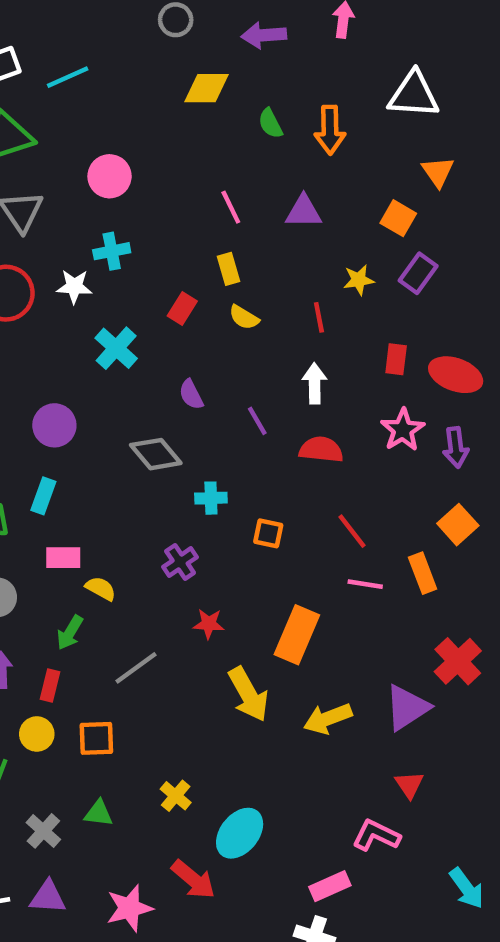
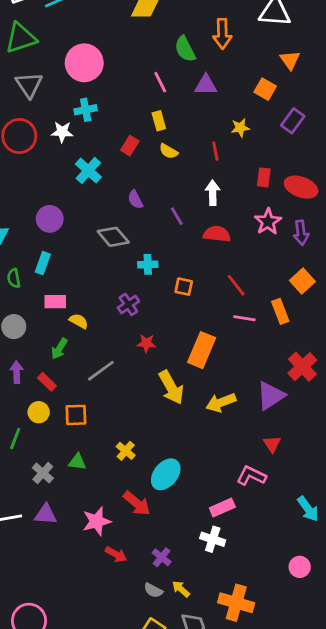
green semicircle: (270, 123) -> (185, 49), moved, size x1.4
pink circle: (110, 176) -> (84, 63), size x1.4
purple rectangle: (418, 273) -> (293, 121), moved
red rectangle: (50, 685) -> (47, 382), turned -60

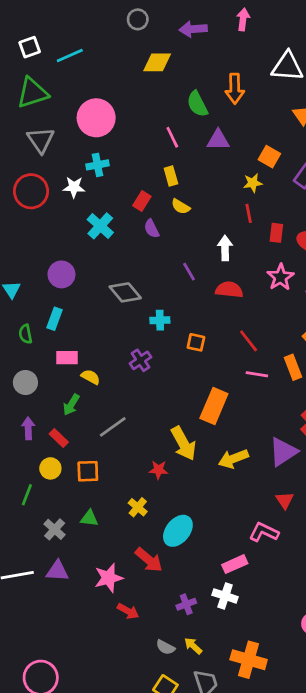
orange square: (265, 89) -> (269, 157), moved
red line: (215, 151) -> (249, 213), moved
purple semicircle: (135, 200) -> (152, 229), moved
red star: (146, 343) -> (159, 470), moved
purple cross: (162, 557) -> (186, 604), moved, turned 30

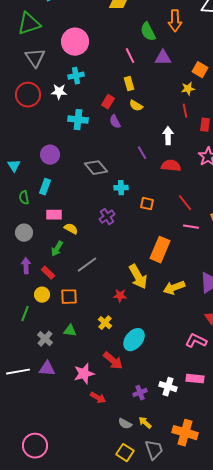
cyan cross: (100, 226) -> (78, 120), turned -36
pink rectangle: (235, 564) -> (195, 379), moved, turned 30

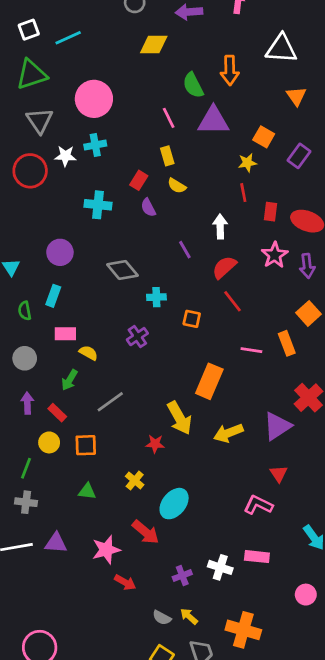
purple triangle: (163, 58) -> (213, 121), size x1.4
white star: (59, 92) -> (65, 156), moved
red semicircle: (171, 166) -> (224, 267), turned -48
red line: (185, 203) -> (232, 301), moved
gray cross: (45, 339) -> (26, 502), moved, turned -35

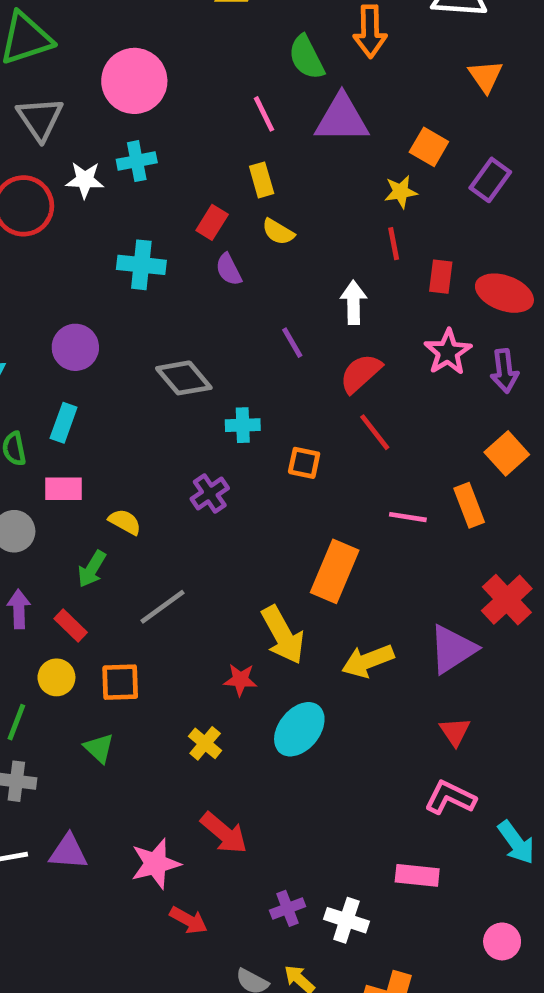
pink rectangle: (65, 334) -> (64, 489), moved
green triangle: (87, 491) -> (99, 748), moved, turned 36
cyan ellipse: (174, 504) -> (299, 729), moved
pink L-shape: (258, 505) -> (450, 798), moved
white cross: (220, 567) -> (346, 920), moved

